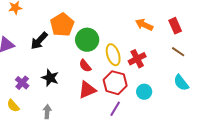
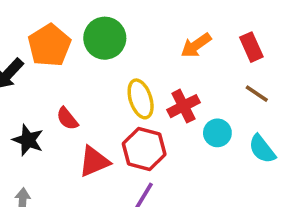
orange arrow: (144, 25) -> (196, 45), turned -60
green circle: (87, 40) -> (105, 38), moved
red semicircle: (85, 66) -> (67, 119), moved
cyan circle: (144, 92) -> (217, 133), moved

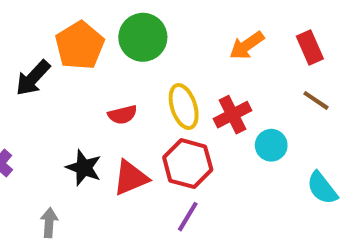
red semicircle: (67, 119) -> (122, 115), moved, turned -65
black star: (28, 140) -> (84, 168), moved
cyan semicircle: (262, 149) -> (322, 188), moved

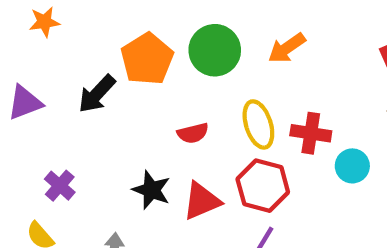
orange arrow: (247, 45) -> (287, 48), moved
red cross: (232, 115) -> (311, 133), turned 36

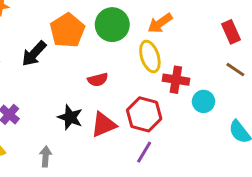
yellow ellipse: (258, 124) -> (150, 56), moved

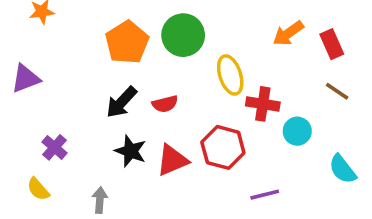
orange arrow: (160, 23) -> (288, 33), moved
black arrow: (34, 54) -> (122, 102), moved
purple line: (144, 152) -> (265, 195), moved, turned 45

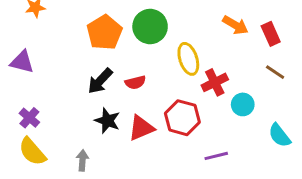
orange arrow: (288, 33) -> (235, 25), turned -115
purple triangle: (26, 79) -> (22, 62), turned 35
red cross: (263, 104) -> (215, 82), turned -35
purple cross: (54, 147) -> (29, 118), moved
yellow semicircle: (38, 189) -> (32, 152), size x1.5

